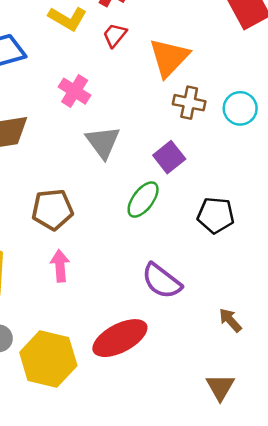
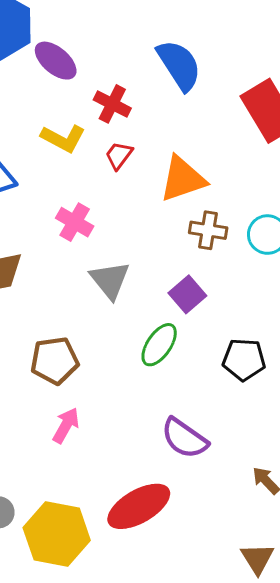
orange triangle: (169, 58) -> (183, 179), turned 30
pink arrow: (60, 266) -> (66, 425), turned 36

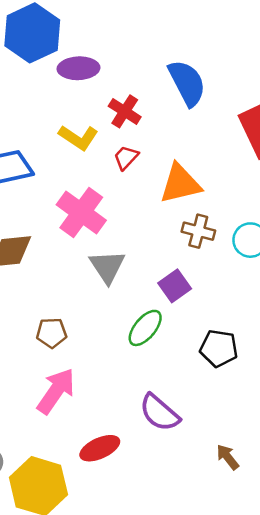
purple ellipse: (56, 61) -> (78, 68), turned -48
pink cross: (75, 222) -> (81, 212), size x1.5
brown pentagon: (55, 361) -> (52, 333), size x0.7
pink arrow: (66, 425) -> (56, 391), size x1.5
red ellipse: (139, 506) -> (100, 448), moved, size x0.7

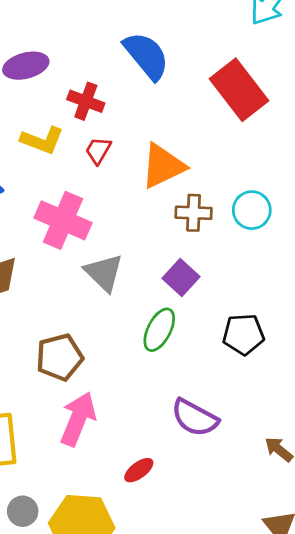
brown pentagon: (52, 333) -> (59, 357), size x1.4
red ellipse: (100, 448) -> (139, 470), size x0.7

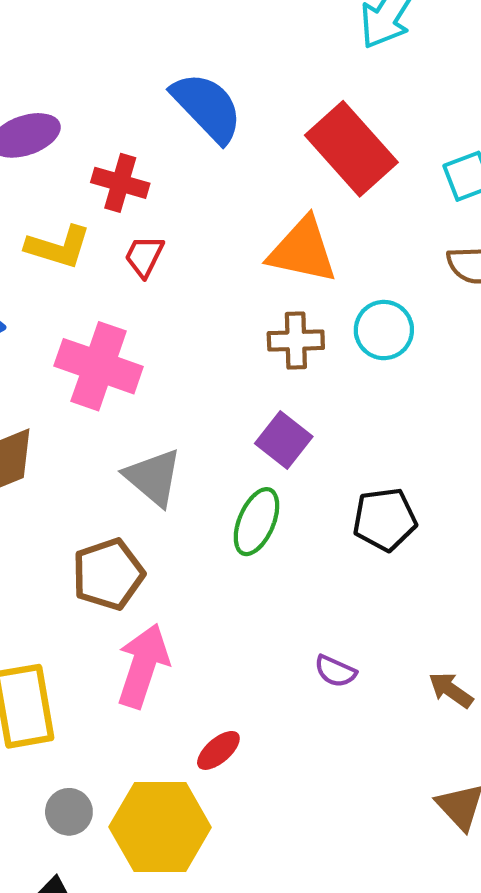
orange triangle: (163, 166) -> (303, 250), moved, turned 42
gray triangle: (104, 273) -> (153, 477), moved
purple semicircle: (195, 418) -> (335, 671), moved, size x0.6
red ellipse: (139, 470) -> (218, 750), moved

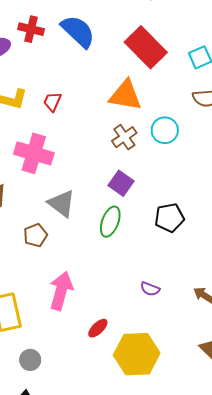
red cross: (120, 183) -> (31, 29), moved
brown cross: (296, 341) -> (124, 137), turned -30
brown pentagon: (108, 574) -> (35, 235), moved, size x0.7
yellow hexagon: (160, 827) -> (137, 354), moved

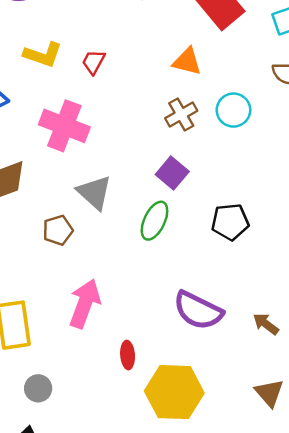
orange triangle: (125, 95) -> (187, 61), size x0.7
purple semicircle: (150, 289) -> (198, 311), size x2.0
red ellipse: (98, 328) -> (128, 355), turned -55

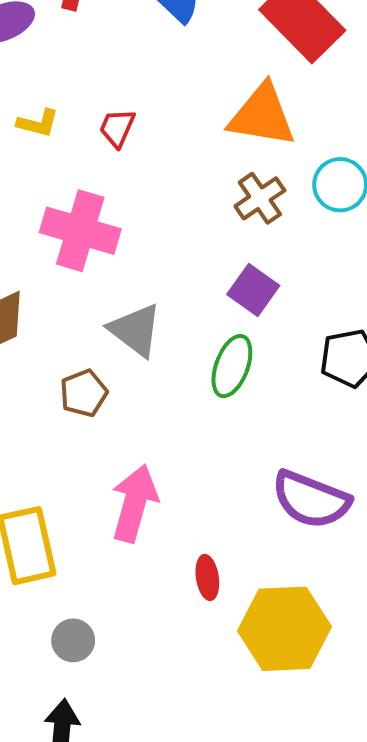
yellow L-shape: (43, 55) -> (38, 123), size x0.7
orange triangle: (187, 61) -> (262, 115), size x1.5

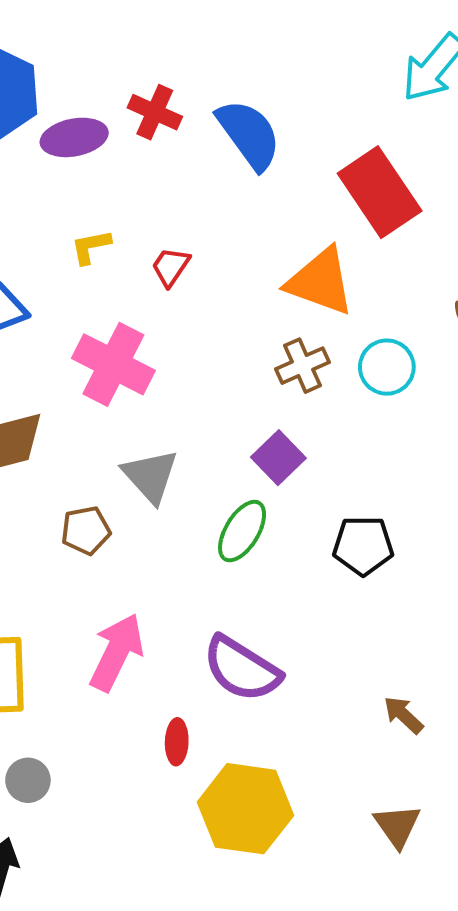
yellow L-shape: (38, 123) -> (91, 247), turned 144
purple semicircle: (311, 500) -> (242, 669), moved

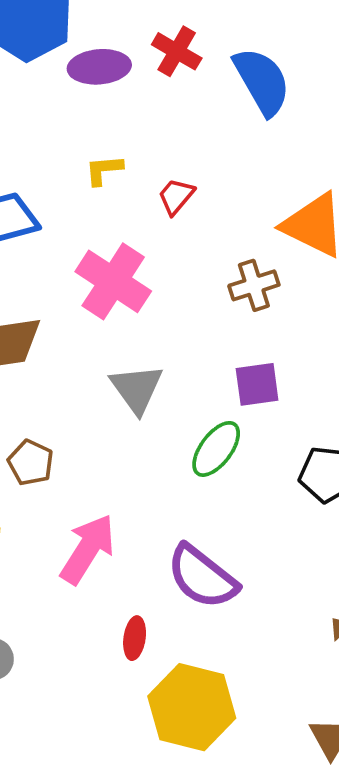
brown cross: (303, 366) -> (254, 285), moved
purple square: (278, 458) -> (257, 384), turned 30
brown pentagon: (86, 530) -> (31, 463), moved, turned 30

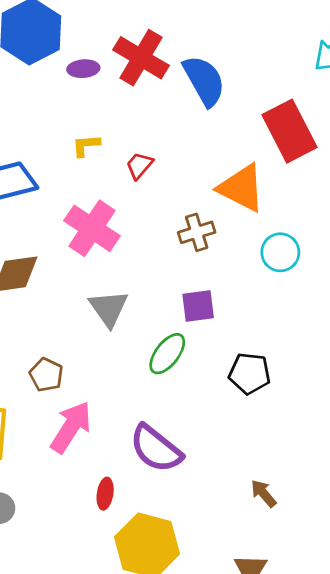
red cross: (177, 51) -> (141, 58), size x1.5
purple ellipse: (99, 67) -> (83, 69), size x0.7
brown pentagon: (31, 463) -> (46, 375), moved

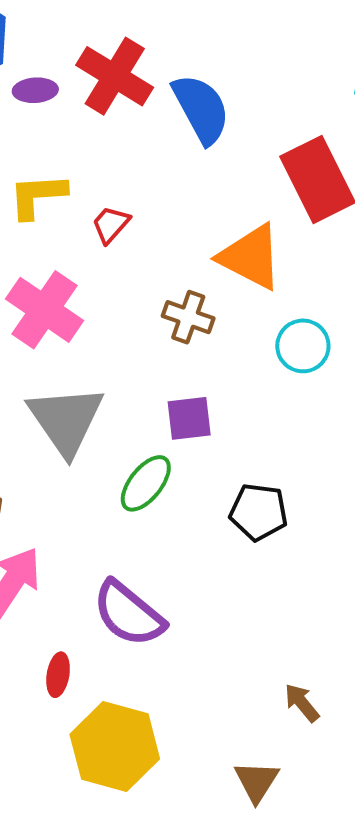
yellow L-shape: (86, 145) -> (38, 196), size x1.5
brown cross: (197, 232) -> (188, 317), turned 36
gray triangle: (109, 308) -> (66, 420), size x1.4
brown arrow: (264, 493) -> (302, 703), moved

